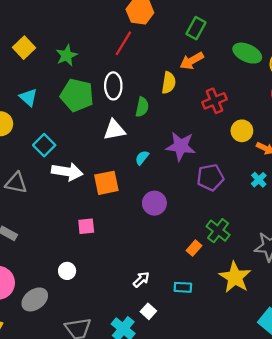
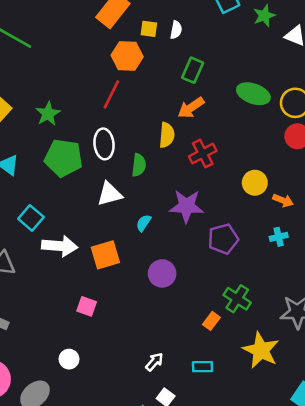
red cross: (214, 101) -> (203, 154), moved
cyan cross: (259, 180) -> (279, 237), turned 35
pink square: (86, 226) -> (87, 306), turned 30

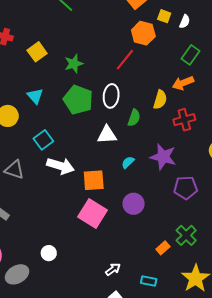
pink square: (87, 306) -> (92, 213), moved, size x1.8

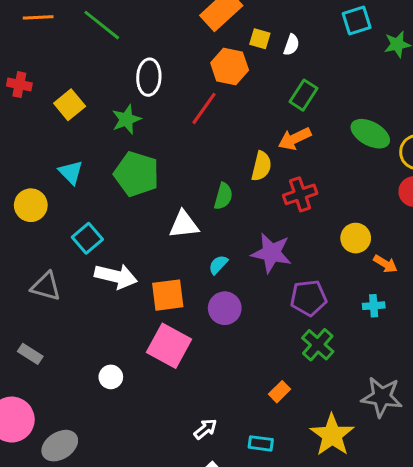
white ellipse: (111, 96) -> (149, 77), moved
purple circle: (134, 204) -> (225, 308), moved
green cross: (186, 235) -> (318, 345), moved
white circle: (49, 253) -> (111, 377), moved

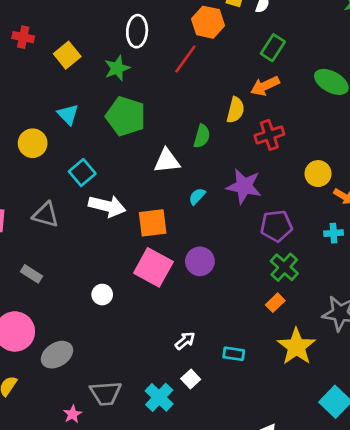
purple circle: (225, 308) -> (200, 261), moved
orange rectangle: (280, 392) -> (275, 303), moved

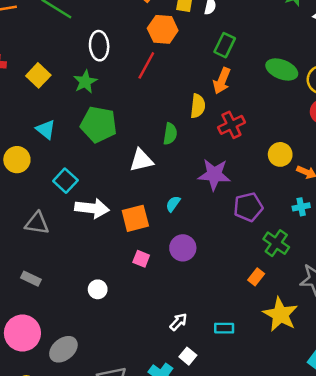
orange arrow: (265, 86) -> (222, 81), turned -35
cyan semicircle: (197, 196) -> (173, 204), moved
pink square: (153, 267) -> (141, 259), size x0.5
green cross: (284, 267) -> (276, 243), moved

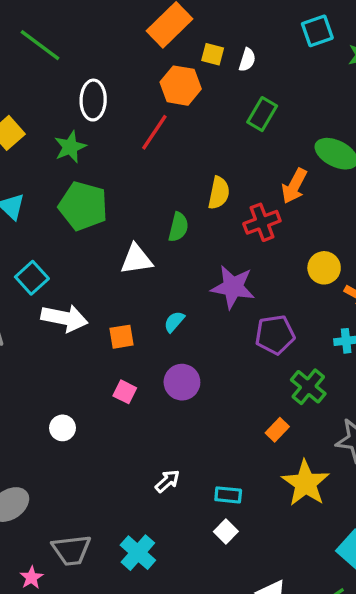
orange arrow: (222, 81) -> (294, 186), moved
orange square: (135, 218) -> (122, 337), size x0.7
white square: (188, 356) -> (226, 531), moved

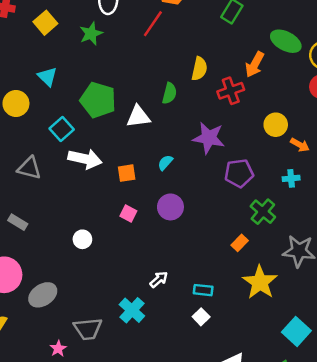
green pentagon: (83, 206) -> (98, 100), moved
cyan cross: (138, 553) -> (132, 310), moved

